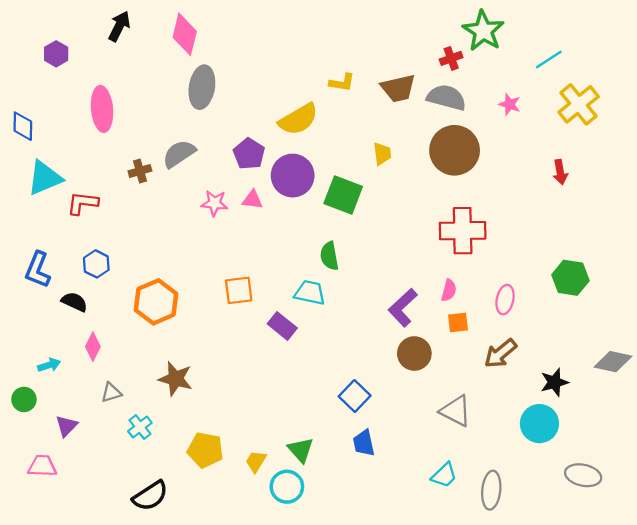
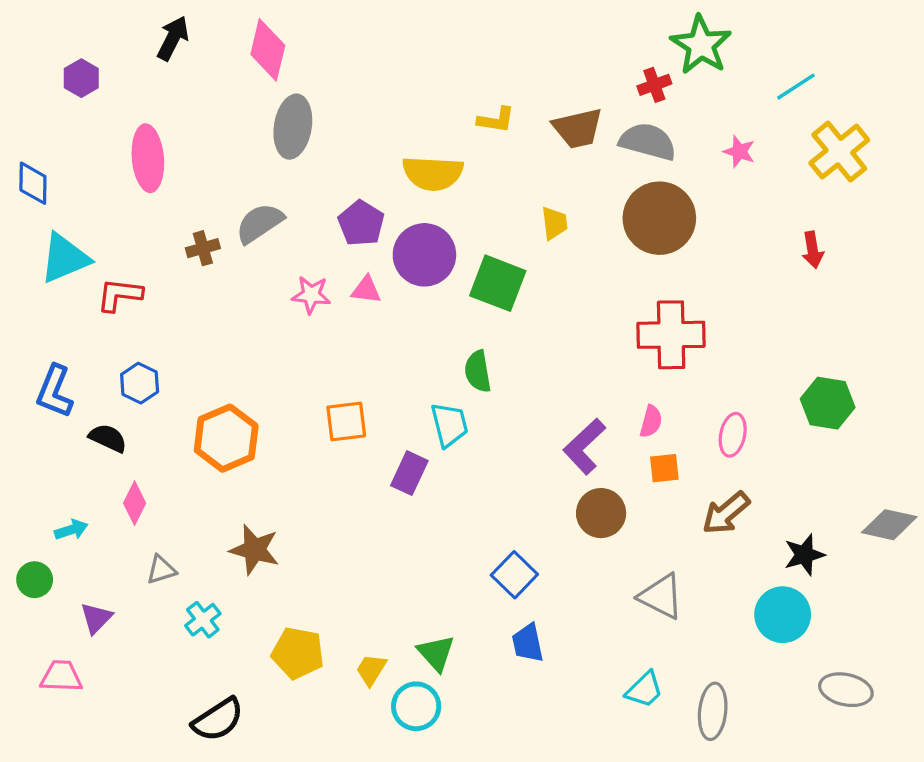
yellow semicircle: (298, 119) -> (433, 173), turned 33
cyan trapezoid: (310, 293) -> (449, 425), turned 64
purple rectangle: (282, 326) -> (409, 473), turned 76

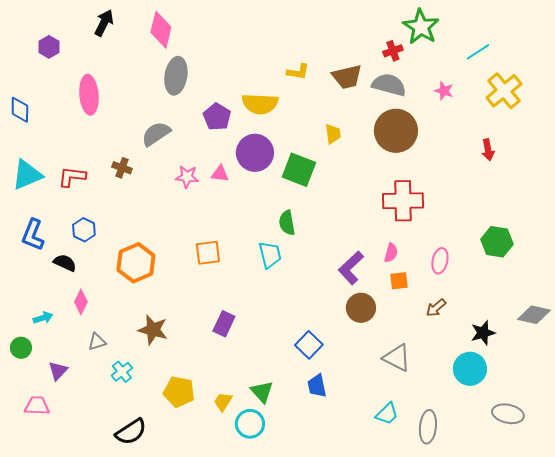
purple pentagon: (361, 223) -> (217, 117), moved
brown cross: (203, 248) -> (122, 168), moved, turned 36
cyan triangle: (65, 258) -> (27, 175), moved
purple rectangle: (409, 473) -> (224, 324), moved
brown arrow: (726, 513) -> (436, 308), size x0.7

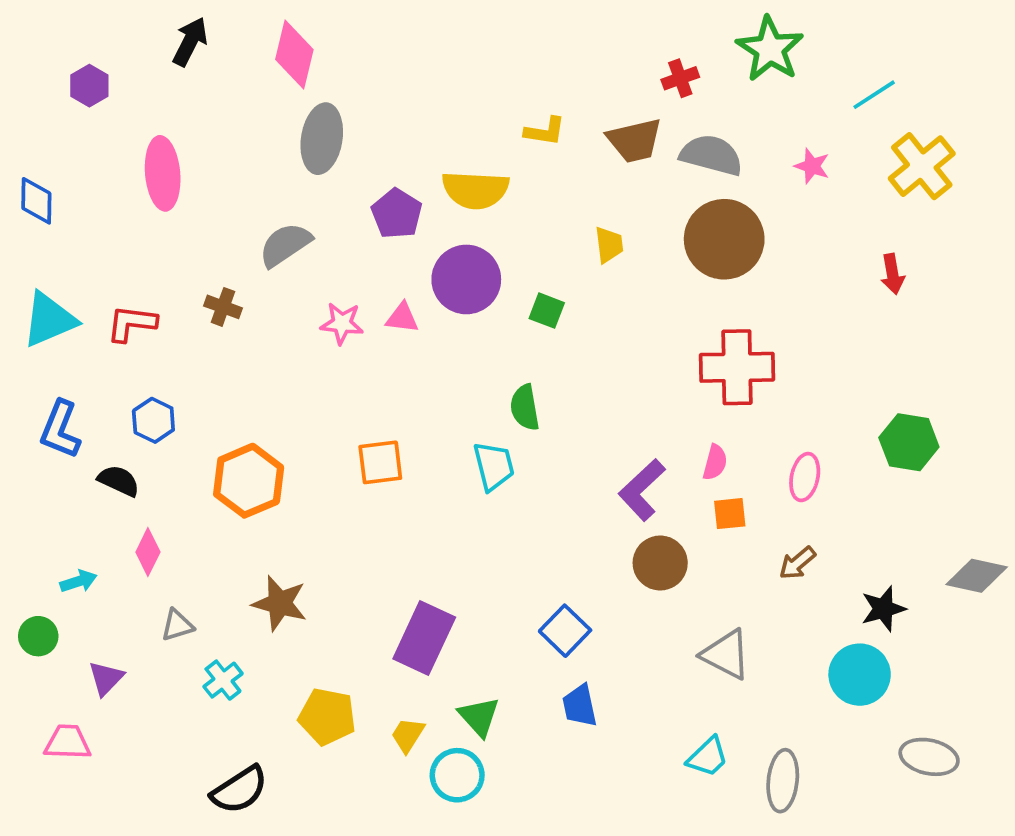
red cross: (393, 51) -> (680, 78), moved
green square: (299, 170) -> (547, 311), size x0.6
purple rectangle: (224, 324) -> (424, 638), moved, size x1.5

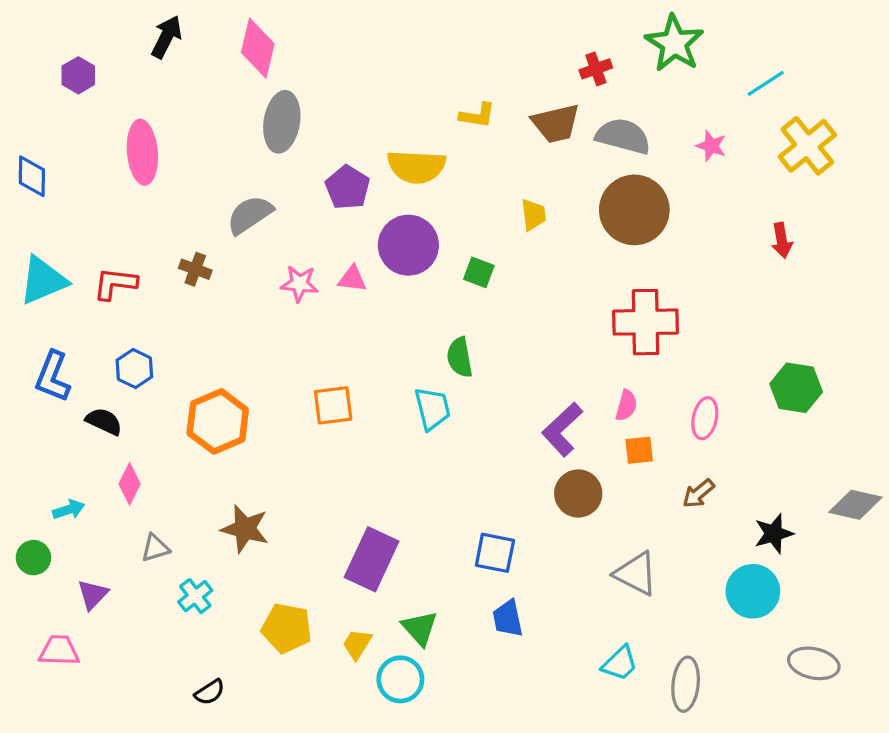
blue square: (565, 631) -> (495, 553), turned -33
black semicircle: (239, 790) -> (210, 692), size x0.6

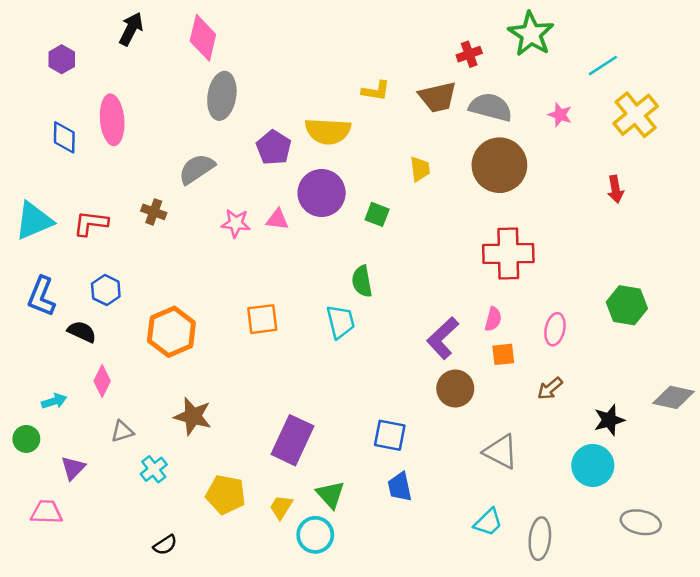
blue diamond: (32, 176) -> (64, 137), moved

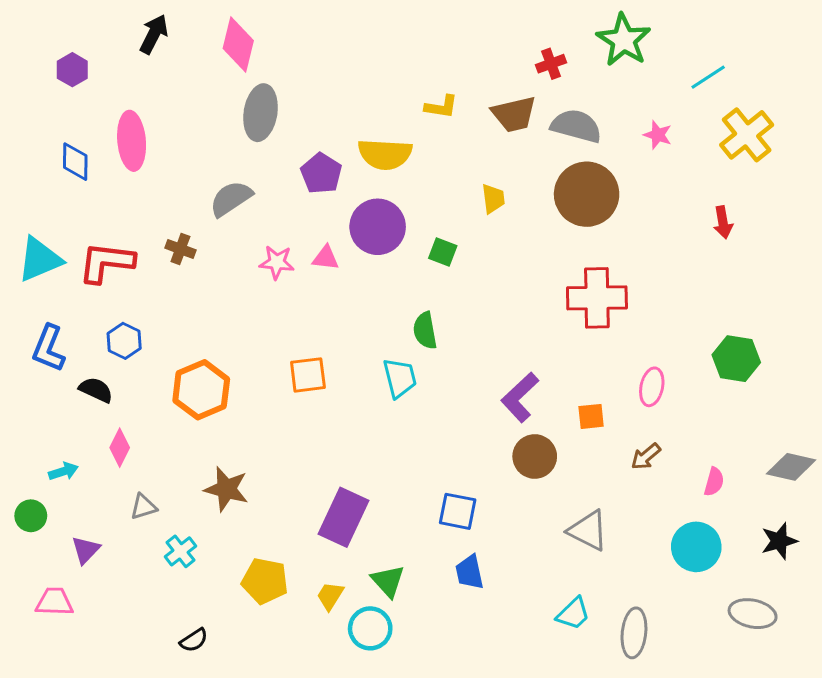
red L-shape: (91, 223) -> (106, 262), size x1.4
pink semicircle: (493, 319) -> (714, 482), moved
black star: (609, 420) -> (779, 541), moved

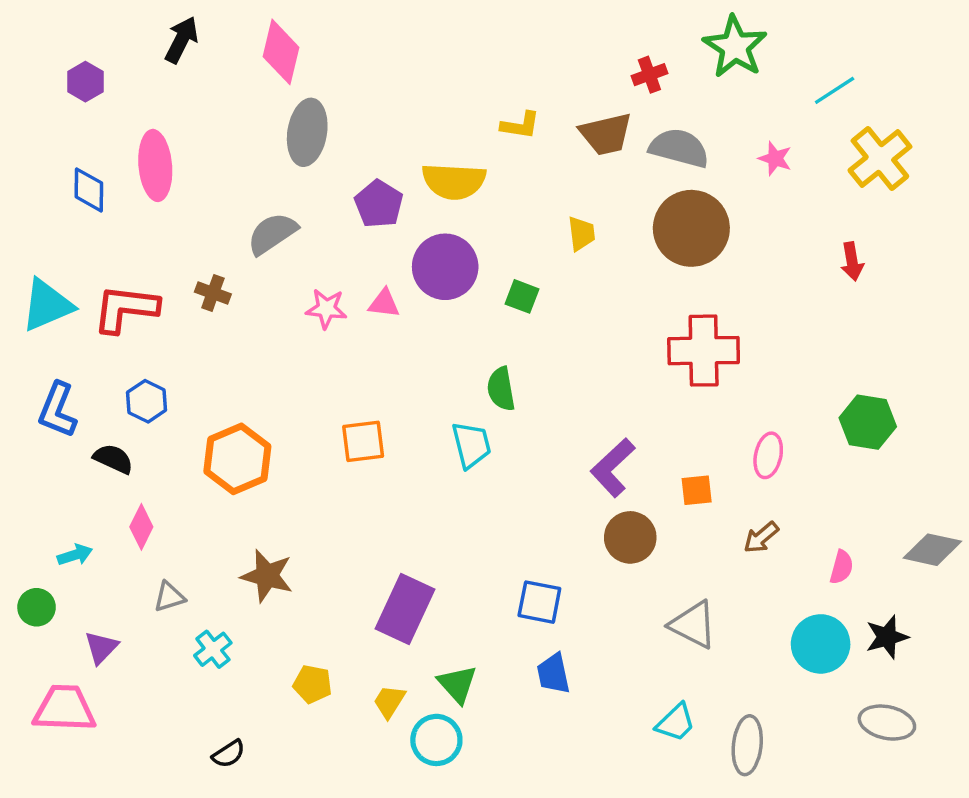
black star: (779, 541) -> (887, 637), moved
yellow pentagon: (265, 581) -> (312, 684), size x0.7
pink trapezoid: (54, 602) -> (64, 709), size x1.4

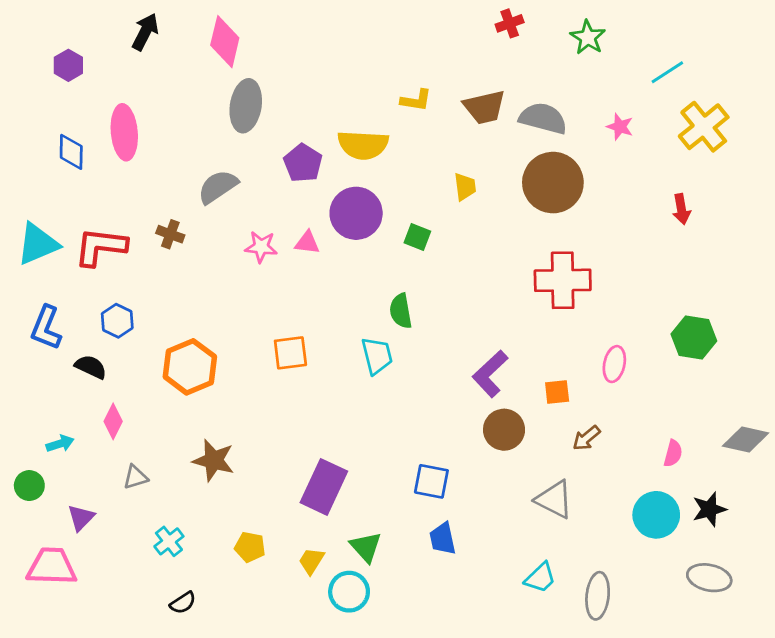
green star: (735, 47) -> (588, 37), size x0.7
red cross: (649, 75) -> (510, 23), moved
brown arrow: (761, 537) -> (586, 438), moved
cyan cross: (213, 649) -> (169, 541), moved

